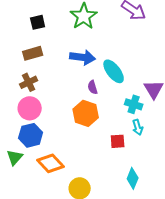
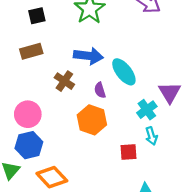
brown cross: (29, 82) -> (64, 81), moved, turned -30
cyan cross: (134, 104) -> (147, 110), turned 36

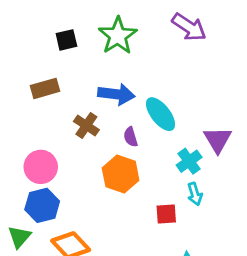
black square: (37, 16) -> (66, 40), moved

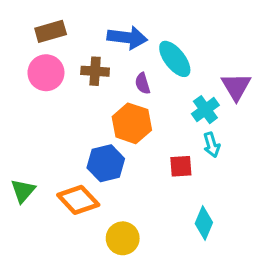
brown cross: (86, 126) -> (95, 71), turned -30
pink circle: (41, 167) -> (46, 73), moved
blue hexagon: (42, 205) -> (106, 163), moved

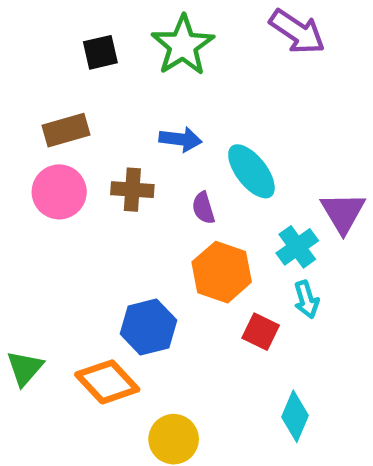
blue arrow: (127, 37) -> (180, 139), size x0.7
orange hexagon: (132, 123) -> (222, 272), moved
red square: (181, 166) -> (261, 332), turned 30

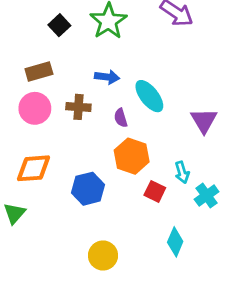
black square: (100, 52) -> (59, 25), turned -30
cyan cross: (297, 247) -> (207, 196), moved
orange diamond: (107, 382) -> (34, 168), moved, turned -51

